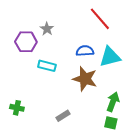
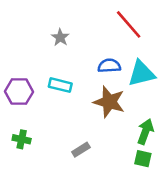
purple hexagon: (26, 42) -> (19, 92), moved

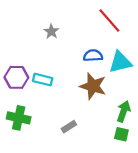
cyan rectangle: (60, 85) -> (43, 80), moved
green cross: (22, 139) -> (19, 118), size x1.5

